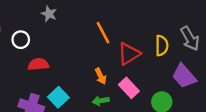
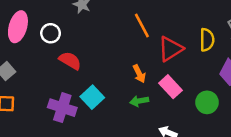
red semicircle: (38, 64) -> (70, 61), turned 36

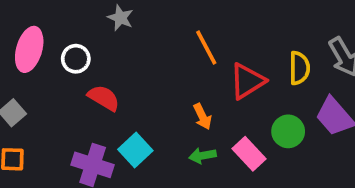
pink rectangle: (170, 87) -> (249, 154), moved
green circle: (207, 102) -> (288, 131), moved

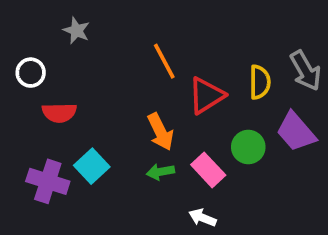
red semicircle: (104, 98) -> (59, 113), turned 148
orange arrow: (202, 116) -> (160, 132), size x1.4

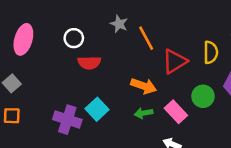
gray star: (76, 31) -> (119, 24), moved
white circle: (31, 73) -> (74, 38), moved
red semicircle: (59, 113) -> (89, 63), moved
orange arrow: (160, 132) -> (144, 86), turned -45

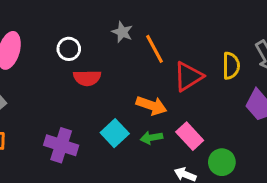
green circle: (203, 96) -> (222, 162), moved
cyan square: (97, 109) -> (115, 133), moved

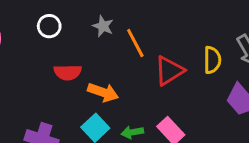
white circle: (69, 49) -> (49, 26), moved
orange arrow: (151, 106) -> (103, 92), moved

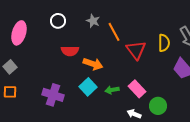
red triangle: (169, 71) -> (136, 50), turned -35

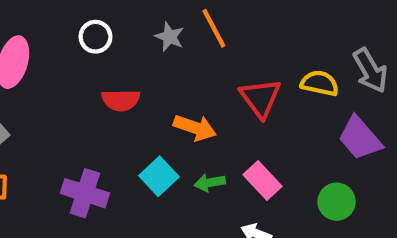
orange line: (114, 32) -> (214, 28), moved
yellow semicircle: (164, 43) -> (320, 83), turned -78
orange arrow: (93, 64) -> (195, 128), moved
green circle: (158, 106) -> (337, 202), moved

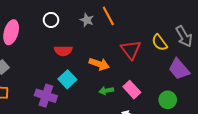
yellow semicircle: (320, 83) -> (159, 42), turned -138
cyan square: (159, 176) -> (67, 79), moved

